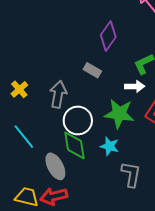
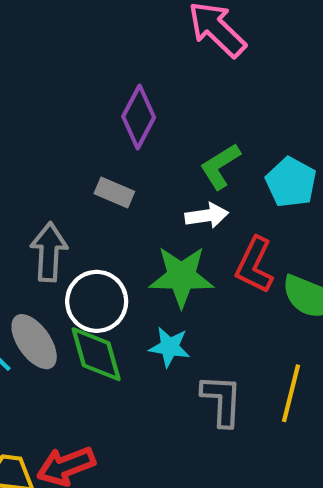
gray ellipse: (55, 166) -> (34, 342), moved

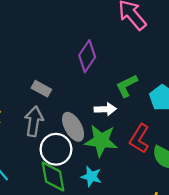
gray rectangle: (114, 193) -> (41, 89), moved
white arrow: (207, 216) -> (105, 109), moved
gray ellipse: (34, 342) -> (73, 127), moved

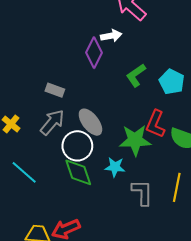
white arrow: (105, 109) -> (111, 36), moved
gray arrow: (34, 121) -> (52, 122), turned 40
green star: (101, 141) -> (135, 140), moved

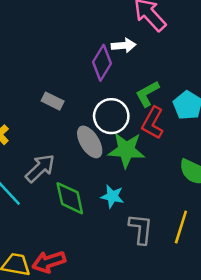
gray arrow: (52, 122) -> (40, 168), moved
red L-shape: (155, 124) -> (153, 123), moved
green star: (135, 140) -> (126, 150), moved
white circle: (77, 146) -> (111, 116), moved

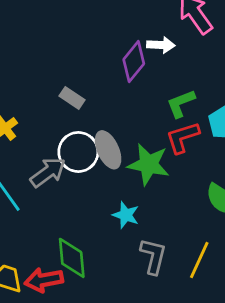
white circle: (111, 116) -> (78, 152), moved
red L-shape: (153, 123) -> (183, 137), turned 36
green diamond: (70, 198) -> (72, 258), moved

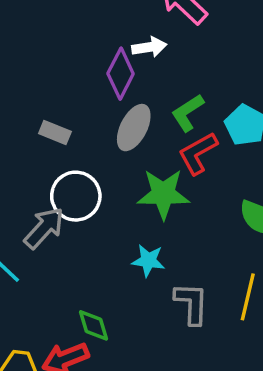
gray ellipse: (108, 150) -> (134, 128), moved, turned 63
green diamond: (72, 258) -> (94, 325), size x0.7

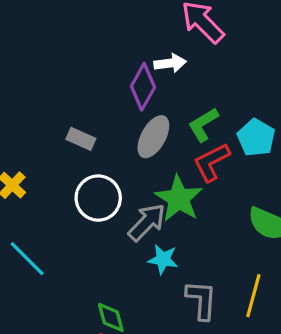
green star: (163, 194) -> (179, 199), turned 30
gray arrow: (44, 228) -> (147, 222), moved

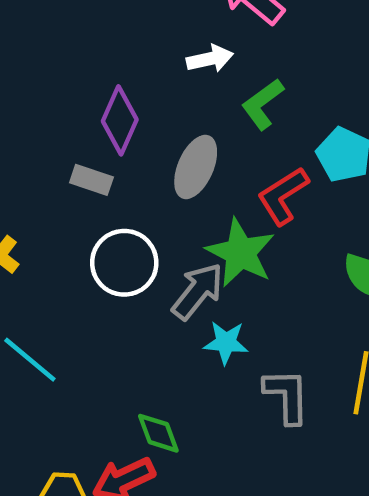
purple diamond: (143, 87) -> (120, 120), moved
green L-shape: (203, 125) -> (263, 104), moved

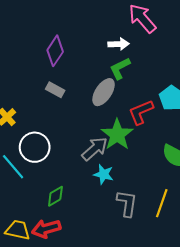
green L-shape: (263, 104) -> (120, 68), moved
purple diamond: (120, 120) -> (55, 51), moved
white circle: (124, 263) -> (35, 147), moved
green diamond: (158, 433) -> (55, 196), moved, turned 70

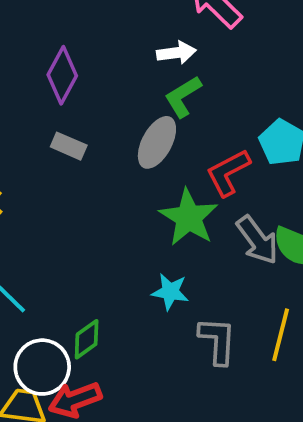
white circle: (35, 147) -> (42, 367), moved
gray arrow: (95, 149) -> (257, 240), moved, turned 100

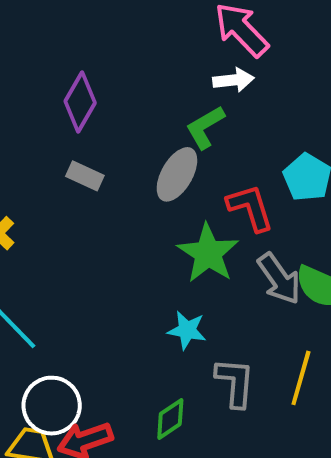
white arrow: (176, 53) -> (233, 80), moved
red L-shape: (228, 173) -> (250, 208), turned 99
green diamond: (87, 339) -> (170, 419), moved

